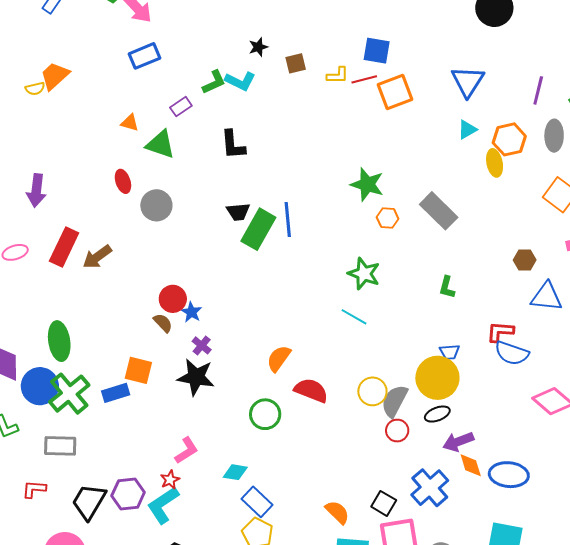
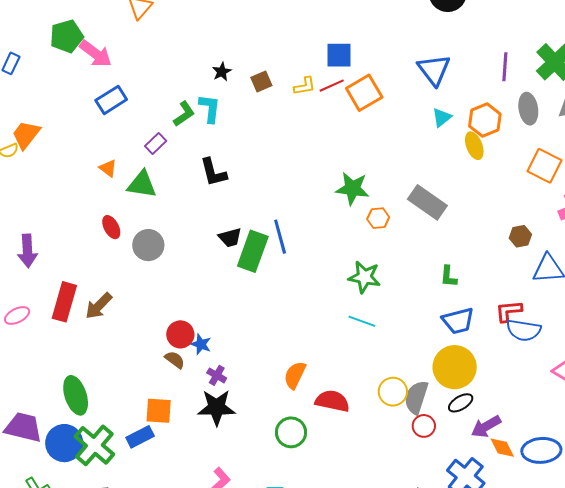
cyan L-shape: (240, 81) -> (210, 108), turned -100
orange triangle: (130, 123) -> (108, 168), turned 30
blue trapezoid: (450, 352) -> (458, 321), moved, size x1.6

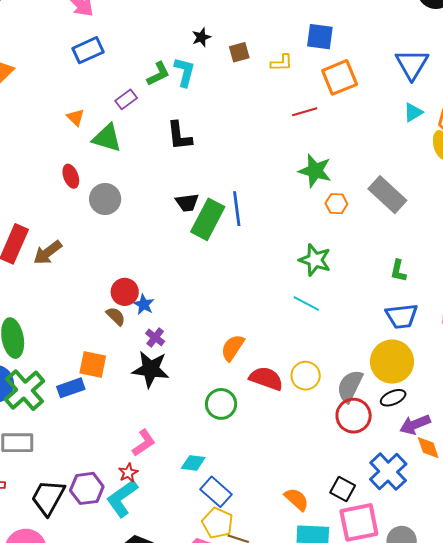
red line: (332, 86) -> (305, 112), moved
yellow circle: (393, 392) -> (306, 376), moved
red circle: (424, 426) -> (354, 416), size x1.5

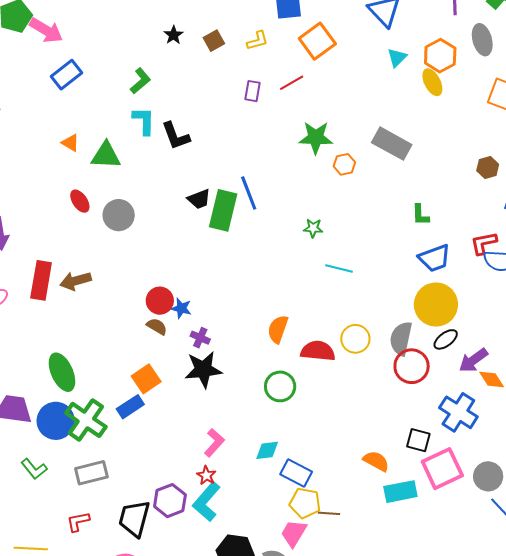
cyan L-shape: (185, 72) -> (144, 121), moved
purple rectangle: (126, 99) -> (252, 91), moved, turned -30
brown arrow: (48, 253) -> (76, 281), turned 36
green star: (315, 260) -> (313, 228), moved, size x0.6
orange square: (93, 365) -> (146, 379), turned -32

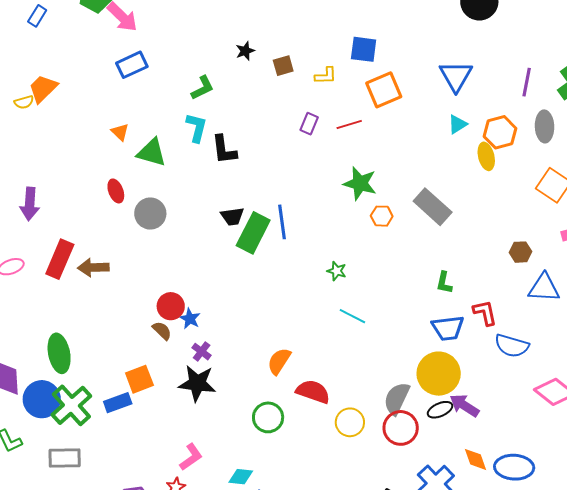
red L-shape: (484, 243) -> (485, 313), moved, turned 76
yellow circle: (355, 339) -> (350, 422), moved
purple arrow: (473, 360) -> (464, 405), moved, turned 56

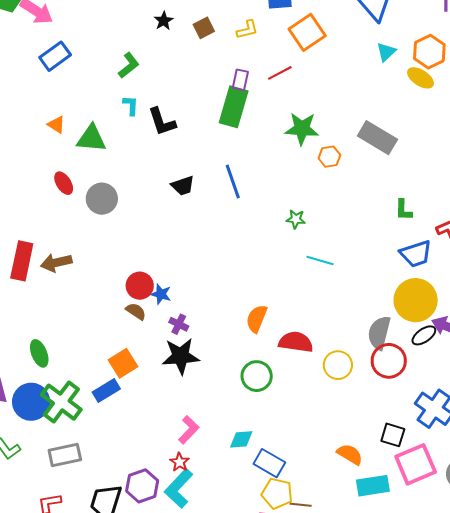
cyan L-shape: (197, 128) -> (131, 105), size x0.7
yellow ellipse: (486, 156) -> (420, 78), turned -32
green rectangle: (253, 233) -> (234, 107), moved
green ellipse: (59, 353) -> (39, 353), size x0.7

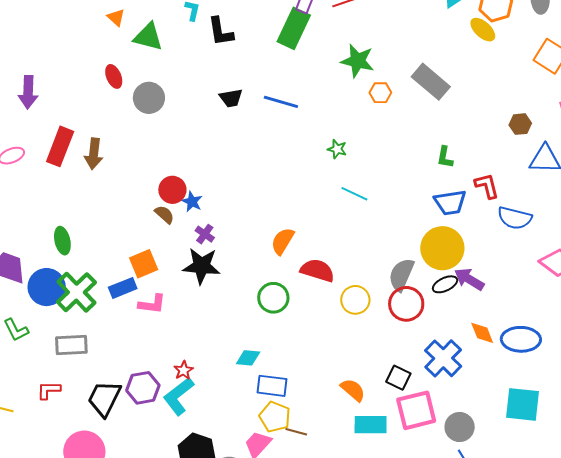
blue line: (233, 182) -> (281, 102), turned -64
brown arrow: (56, 263) -> (94, 154), turned -80
pink L-shape: (189, 430) -> (152, 304), moved, turned 44
blue rectangle: (269, 463) -> (272, 386), turned -32

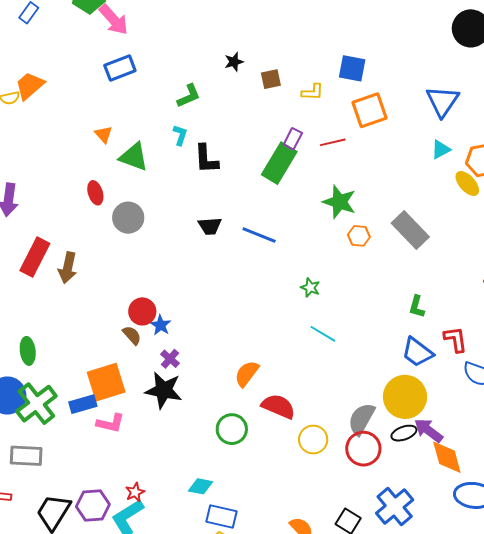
blue trapezoid: (450, 202) -> (417, 352), turned 40
orange square: (144, 264) -> (106, 382), size x1.4
orange diamond: (482, 333) -> (447, 457), moved, size x1.4

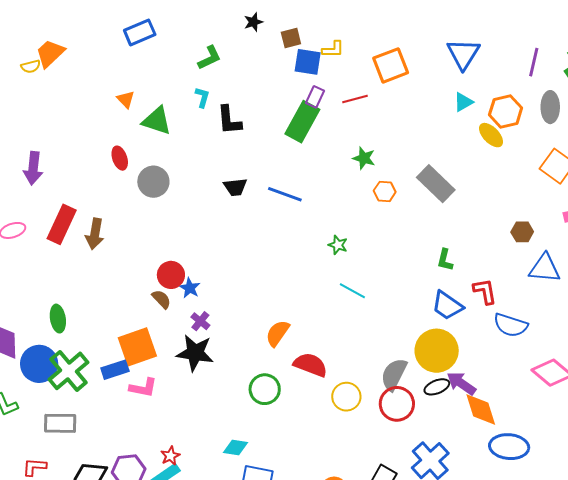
blue square: (352, 68) -> (308, 62), moved
green star: (339, 202) -> (364, 158), size x0.7

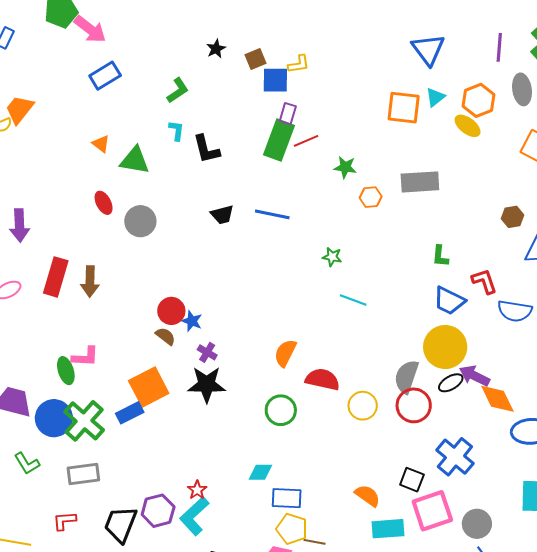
orange square: (391, 65) -> (404, 108), moved, turned 36
red line: (355, 99) -> (306, 141), moved
gray rectangle: (436, 184) -> (420, 182), turned -39
pink L-shape: (143, 388) -> (85, 357), moved

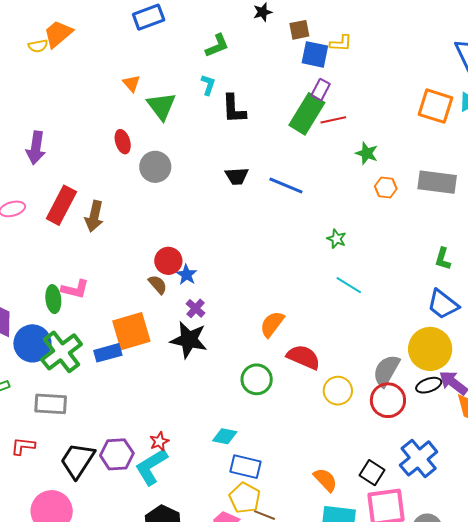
green triangle: (135, 160) -> (161, 106), turned 32

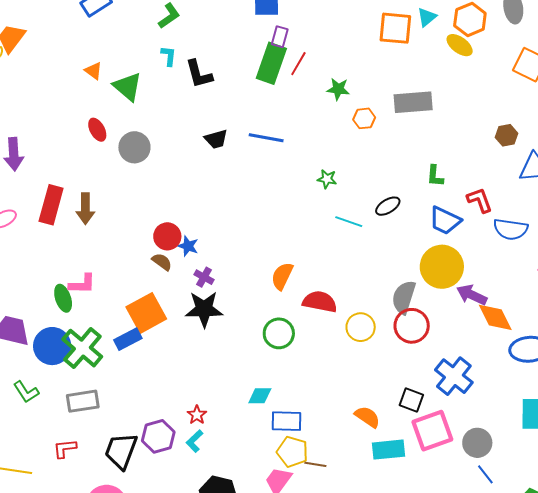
red line: (333, 120) -> (298, 64), turned -35
black ellipse: (429, 385) -> (388, 206), moved
cyan L-shape: (151, 467) -> (195, 441), size x0.6

